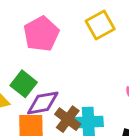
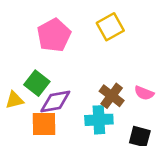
brown cross: (68, 119) -> (112, 96), moved

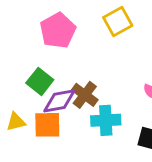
brown cross: (112, 96) -> (85, 95), moved
yellow triangle: (14, 100) -> (16, 122), moved

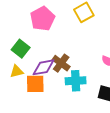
green square: (40, 81) -> (21, 49), moved
yellow triangle: (16, 122) -> (17, 71), moved

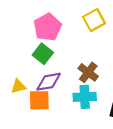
green square: (21, 49) -> (43, 54), moved
brown cross: (61, 63) -> (88, 72), moved

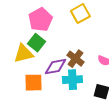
purple diamond: (49, 82) -> (55, 67), moved
yellow triangle: (18, 86) -> (23, 54), moved, size x1.5

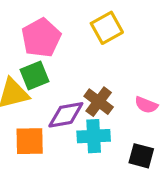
green square: (36, 43) -> (35, 75), turned 30

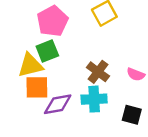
purple diamond: (66, 115) -> (58, 104), moved
orange square: (30, 141) -> (37, 87), moved

